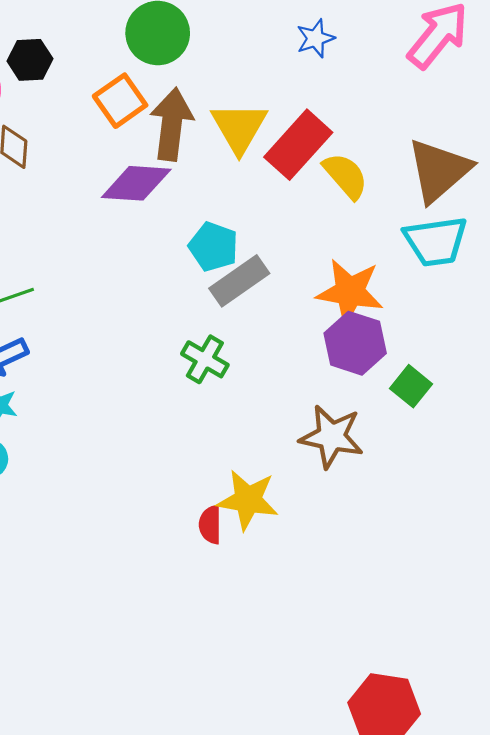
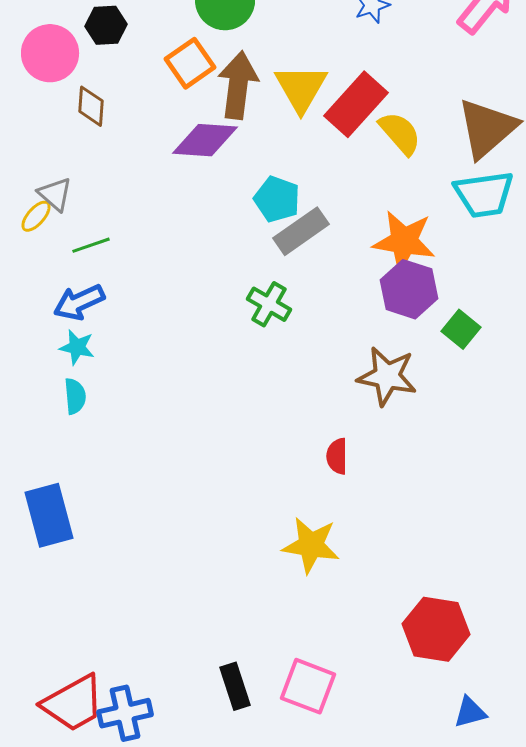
yellow star: (248, 500) -> (311, 545), moved
red semicircle: (210, 525) -> (337, 456), moved

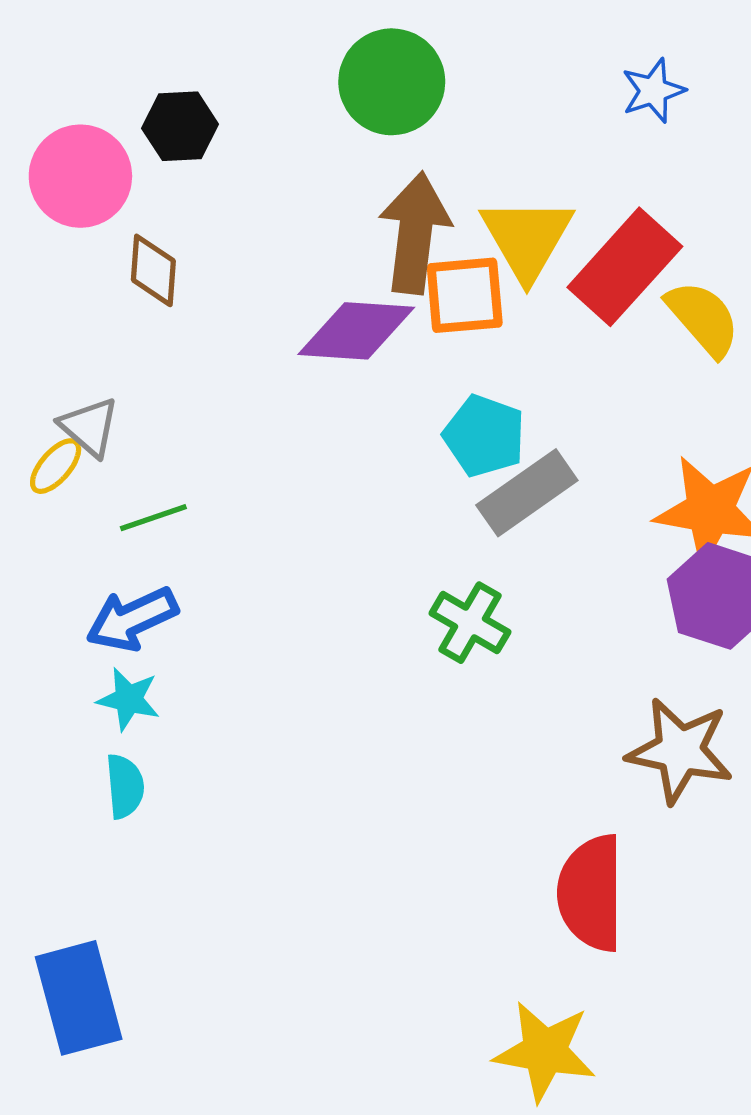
orange square: (190, 63) -> (465, 295), moved, turned 30
red semicircle: (337, 456) -> (591, 893), size x1.8

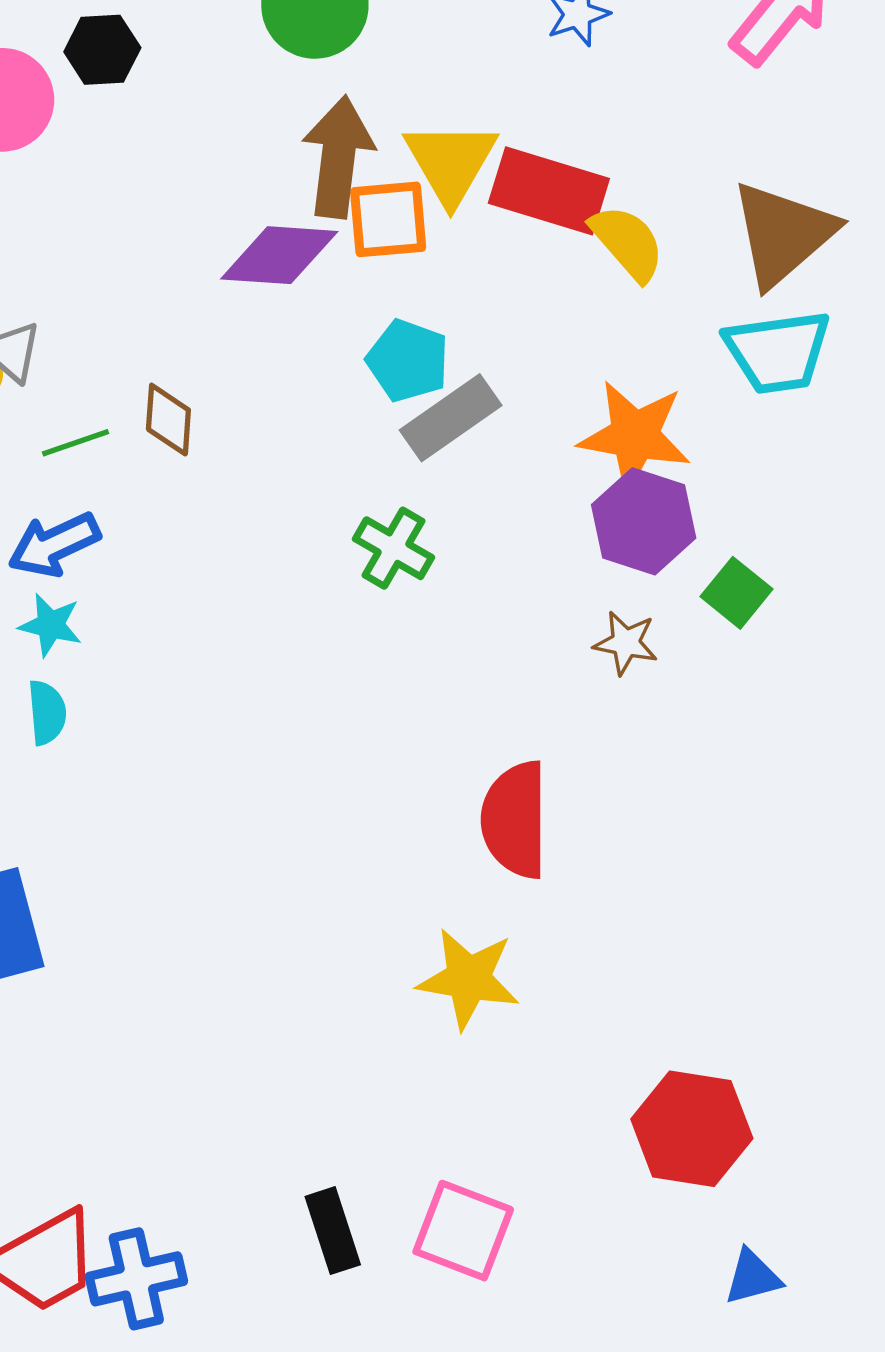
red rectangle: (625, 267) -> (549, 191), turned 65
brown diamond: (153, 270) -> (168, 420), moved
brown star: (680, 751) -> (626, 643), moved, size x0.6

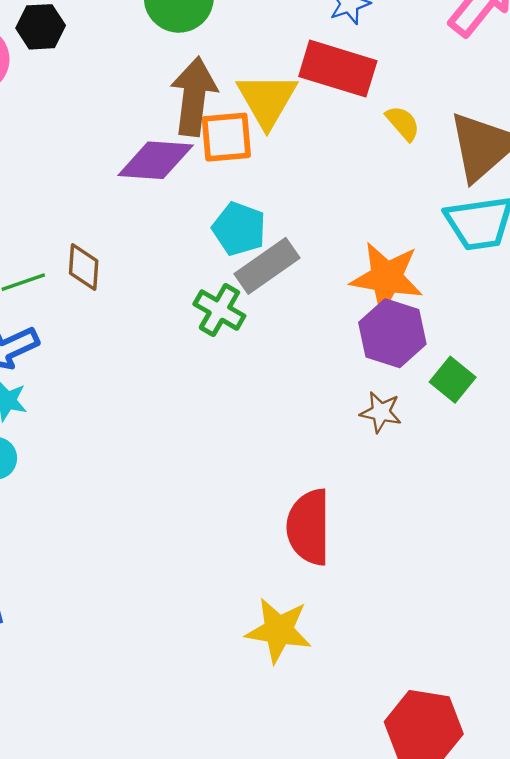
red rectangle: (549, 191) -> (338, 69), moved
yellow semicircle: (628, 243) -> (403, 123), moved, size x0.7
green cross: (394, 548) -> (219, 310), moved

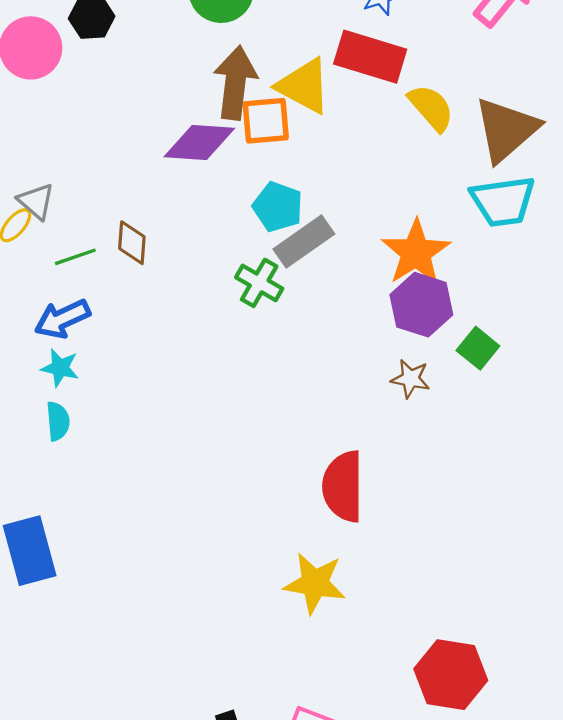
yellow triangle: (267, 100) -> (304, 86), turned -32
yellow semicircle: (403, 123) -> (431, 108), size x1.4
orange star: (387, 278) -> (416, 252), turned 30

